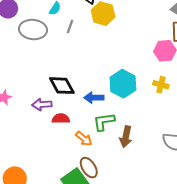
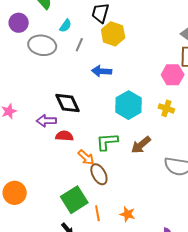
blue arrow: (94, 98) -> (102, 71), moved
brown arrow: (126, 137) -> (141, 145), moved, turned 35
brown ellipse: (89, 168) -> (99, 174), moved

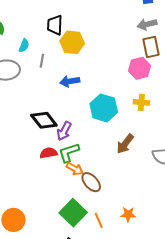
purple arrow: (46, 121) -> (64, 131), moved, turned -48
green L-shape: (107, 142) -> (69, 153), moved

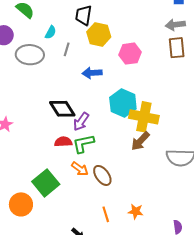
pink hexagon: (139, 68) -> (130, 54), moved
yellow cross: (141, 102) -> (144, 117), moved, size x1.8
orange arrow: (75, 169) -> (80, 169), moved
green square: (73, 213) -> (46, 183), moved

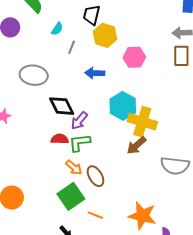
gray ellipse: (30, 55) -> (34, 75), moved
green square: (46, 183) -> (71, 196), moved
orange star: (136, 211) -> (142, 216), moved, size x1.8
orange line: (106, 214) -> (95, 215), turned -56

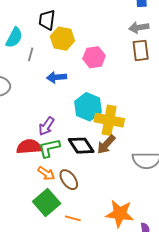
cyan semicircle: (57, 29) -> (14, 38), size x1.5
black diamond: (62, 106) -> (81, 146), moved
red semicircle: (60, 139) -> (29, 147), size x1.4

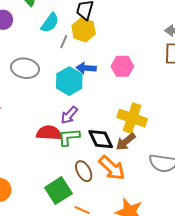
yellow hexagon: (62, 39) -> (84, 30), moved
pink hexagon: (94, 57) -> (122, 66), moved
cyan hexagon: (88, 107) -> (69, 81), moved
orange arrow: (46, 173) -> (112, 168), moved, size x1.6

